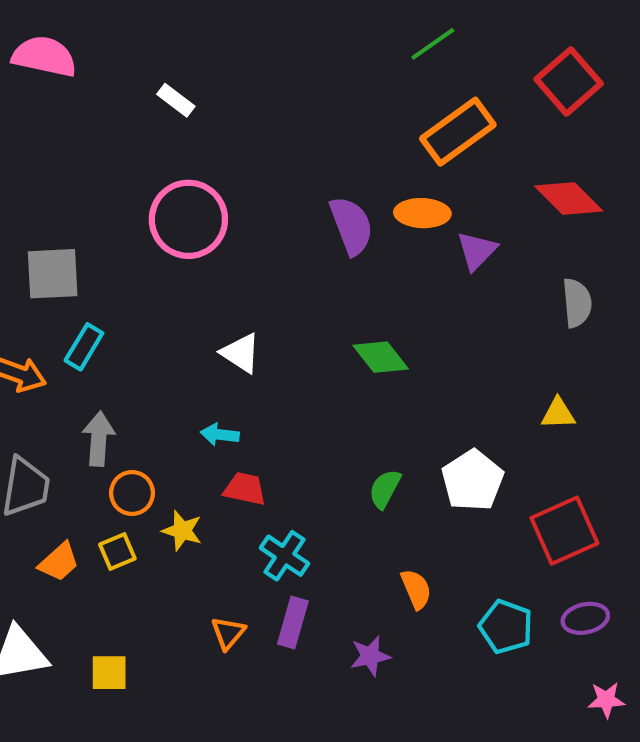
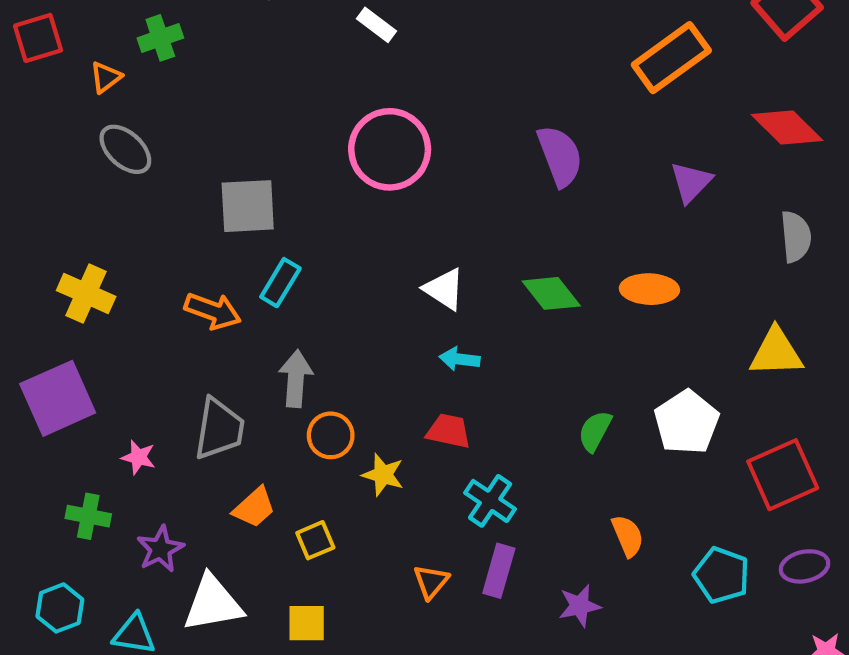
orange ellipse: (422, 213) -> (649, 289), moved
green diamond: (381, 357) -> (551, 293), moved
yellow triangle: (558, 414) -> (776, 352), size x1.5
cyan arrow: (220, 435) -> (459, 359), moved
yellow square: (117, 551) -> (315, 540), moved

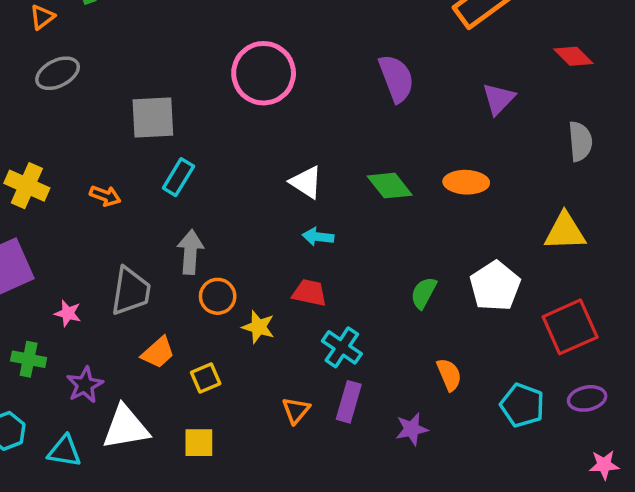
red diamond: (787, 127) -> (573, 56), size x0.7
gray ellipse: (125, 149) -> (58, 73), turned -69
orange arrow: (213, 311) -> (105, 196), moved, size x0.7

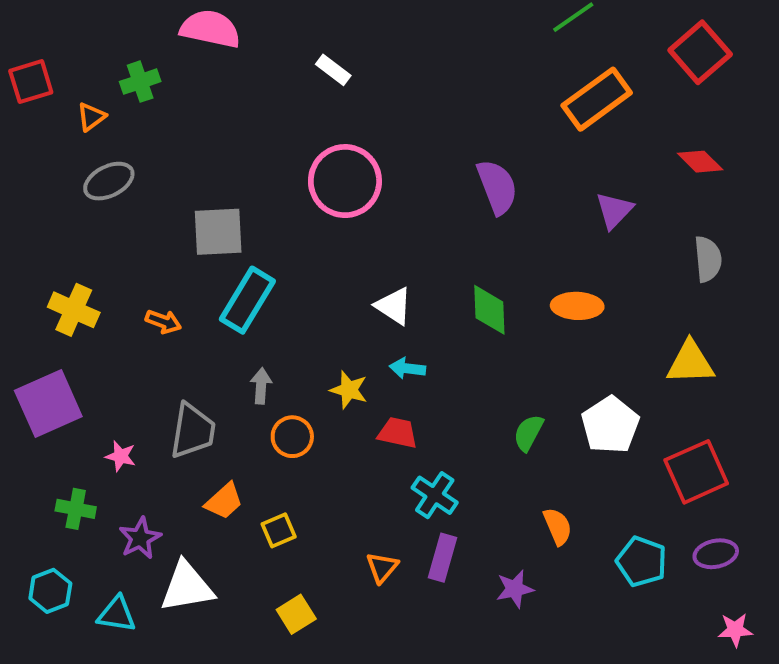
cyan rectangle: (178, 177) -> (247, 300), size x1.5
green diamond: (390, 186) -> (489, 310), turned 36
gray arrow: (190, 252) -> (261, 386), size x0.7
yellow star: (258, 327) -> (349, 390), moved
yellow square: (199, 443) -> (296, 614), moved, turned -32

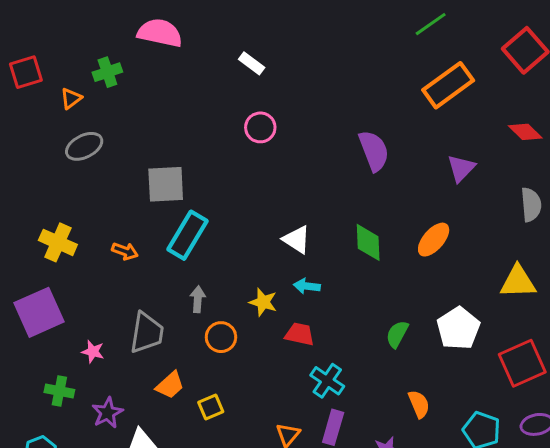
pink circle: (345, 181) -> (260, 127), moved, size x0.6
orange ellipse: (577, 306) -> (434, 240), turned -51

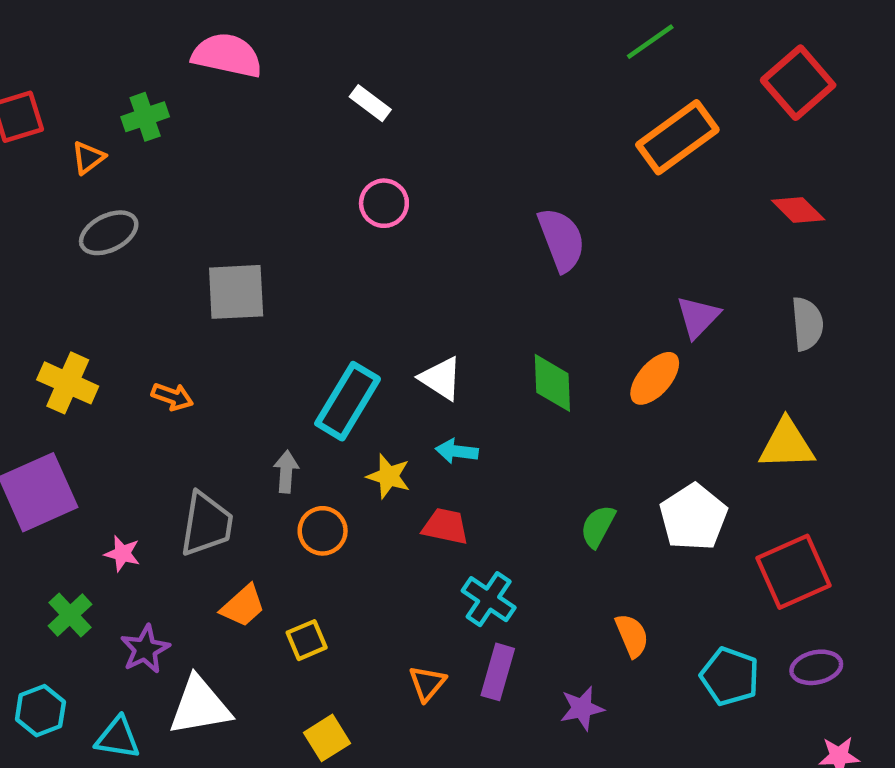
purple triangle: (461, 168) -> (698, 317), moved
cyan rectangle: (188, 235) -> (348, 401), moved
green cross: (59, 391) -> (70, 615), turned 36

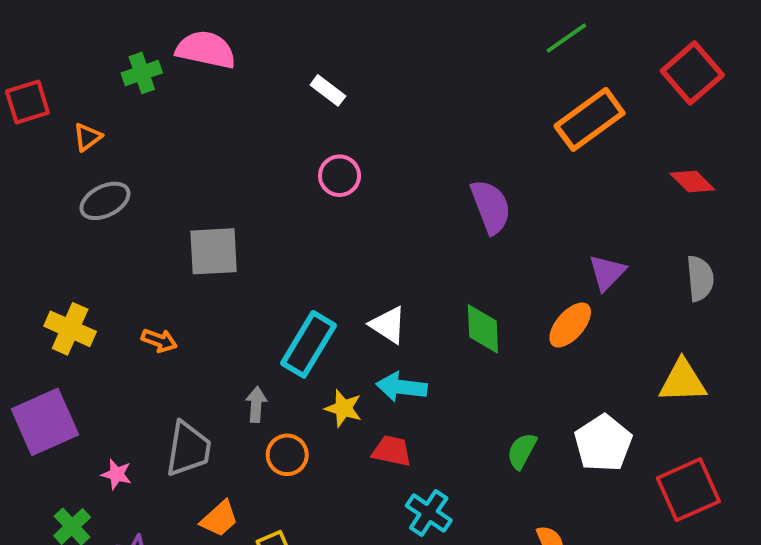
green cross: (145, 117) -> (142, 73), moved
cyan arrow: (457, 451) -> (402, 387), size x1.4

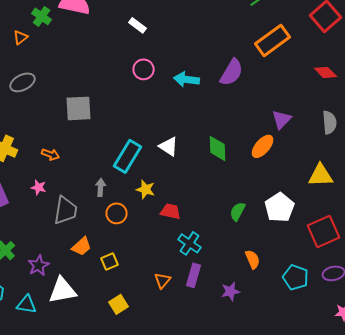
green cross: (142, 73) -> (42, 16), turned -36
orange triangle: (88, 137) -> (21, 37), moved
purple semicircle: (491, 207) -> (232, 72), moved, turned 52
cyan arrow: (402, 387) -> (187, 79), moved
pink star: (117, 474) -> (39, 187), moved

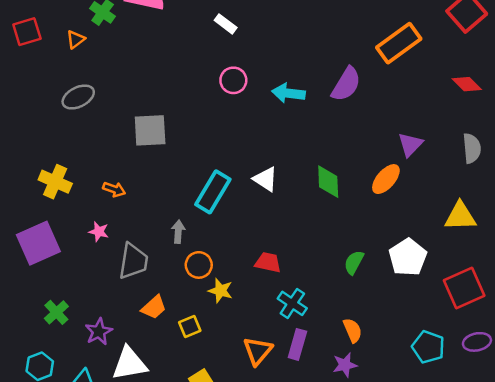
yellow star: (146, 189) -> (221, 291), moved
orange semicircle: (253, 259) -> (353, 330), moved
orange triangle: (163, 280) -> (258, 351), size x1.4

